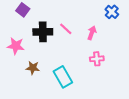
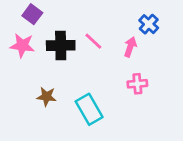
blue cross: (112, 12) -> (149, 24), moved
pink star: (16, 46) -> (22, 45), moved

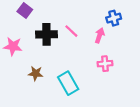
blue cross: (149, 24) -> (114, 18), turned 32
pink star: (22, 45) -> (13, 46), moved

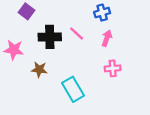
blue cross: (114, 18) -> (102, 13), moved
brown star: (36, 73) -> (39, 70), moved

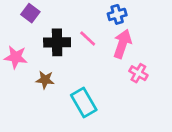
pink arrow: (107, 38) -> (122, 44), size x1.5
pink cross: (113, 68) -> (138, 73), moved, turned 35

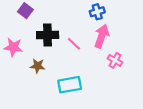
pink line: (88, 38) -> (74, 44), moved
cyan rectangle: (84, 102) -> (70, 85), turned -70

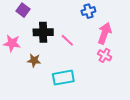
pink arrow: (102, 36) -> (105, 33), moved

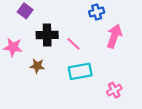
pink cross: (105, 55) -> (114, 90), moved, turned 32
cyan rectangle: (63, 78) -> (80, 71), moved

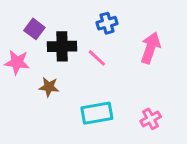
purple square: (25, 11) -> (34, 29), moved
blue cross: (97, 12) -> (107, 23), moved
cyan rectangle: (80, 71) -> (97, 113), moved

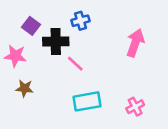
blue cross: (107, 23) -> (80, 21), moved
pink line: (97, 58) -> (75, 64), moved
brown star: (49, 87) -> (24, 88), moved

